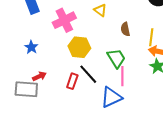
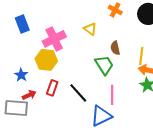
blue star: (31, 47) -> (21, 75), moved
yellow hexagon: (79, 47) -> (46, 60), moved
green trapezoid: (116, 58) -> (104, 65), moved
red rectangle: (72, 81) -> (52, 88), moved

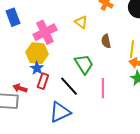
green trapezoid: (104, 65) -> (84, 64), moved
blue star: (21, 75) -> (37, 68), moved
red arrow: (29, 95) -> (20, 88), turned -136
blue triangle: (101, 116) -> (60, 112), moved

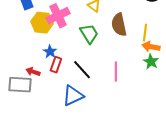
brown semicircle: (106, 41) -> (119, 25), size x1.6
yellow hexagon: (37, 53) -> (42, 23), moved
green trapezoid: (84, 64) -> (89, 34), moved

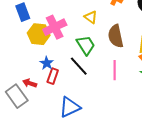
black line: (82, 70) -> (79, 66), moved
pink line: (116, 72) -> (115, 70), moved
gray rectangle: (20, 85) -> (17, 96), turned 50

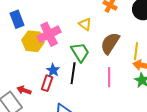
brown semicircle: (116, 36) -> (110, 43), turned 45
blue star: (47, 63) -> (53, 70), moved
black line: (79, 66) -> (73, 73), turned 50

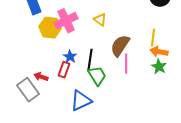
yellow triangle: (85, 24) -> (100, 20), moved
brown semicircle: (110, 43) -> (120, 46), moved
green trapezoid: (80, 52) -> (97, 76), moved

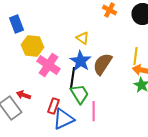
pink cross: (66, 21) -> (48, 65), moved, turned -30
blue star: (70, 57) -> (80, 61), moved, size x1.5
pink line: (126, 64) -> (94, 111), moved
red rectangle: (64, 70) -> (54, 106), moved

